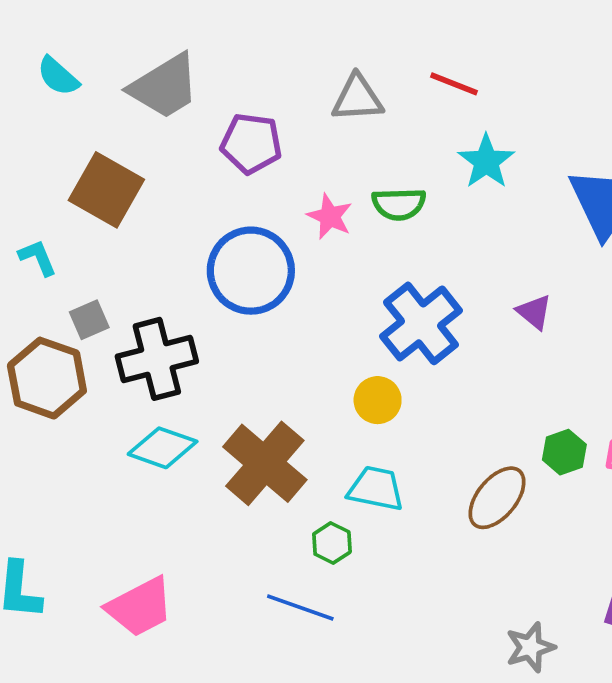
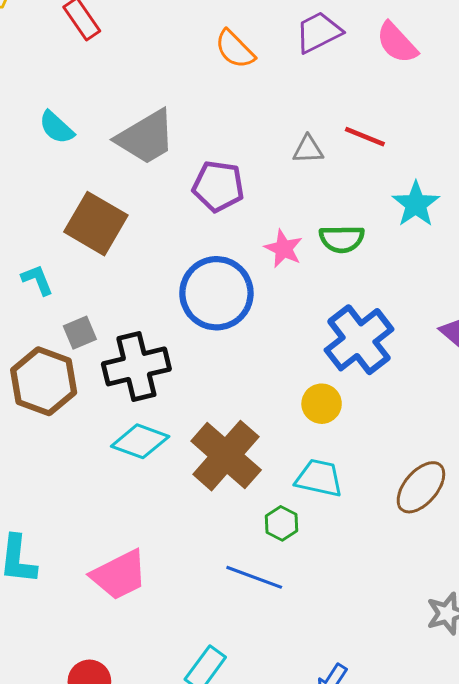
red line: (454, 84) -> (365, 137), moved
gray triangle: (357, 98) -> (308, 149), size x0.7

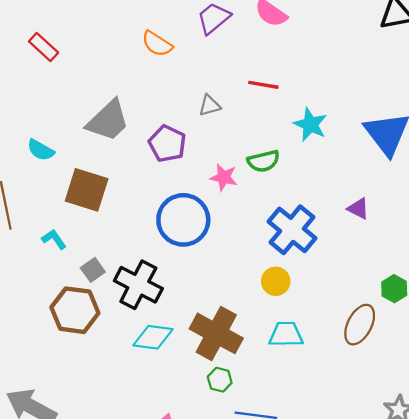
cyan semicircle: (56, 127) -> (41, 150), moved
gray triangle: (308, 149) -> (210, 105), moved
purple pentagon: (218, 186) -> (167, 144), turned 30
black cross: (136, 366) -> (138, 285), turned -36
green hexagon: (281, 523) -> (220, 380), moved

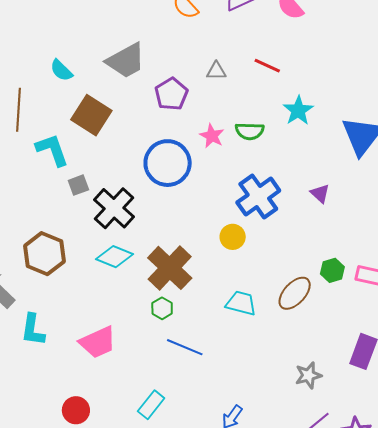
cyan L-shape: (54, 239) -> (52, 150), size x1.6
brown hexagon: (75, 310) -> (44, 254), moved
cyan trapezoid: (286, 334) -> (241, 303), moved

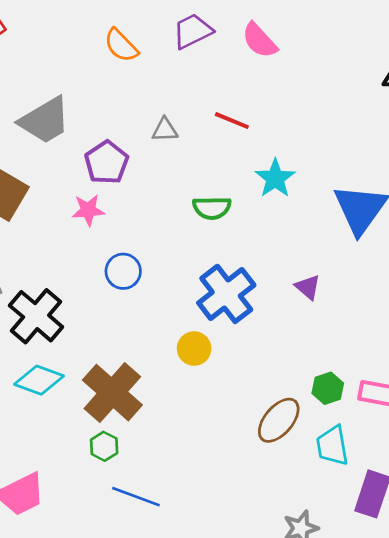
pink star: (212, 136) -> (88, 210), moved, turned -30
blue circle: (168, 163) -> (123, 271), moved, size x0.6
cyan trapezoid: (241, 303) -> (332, 446), moved, turned -112

